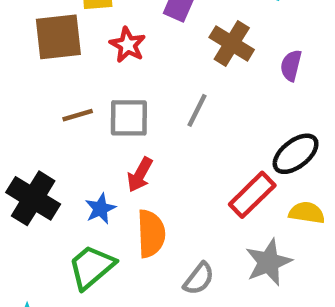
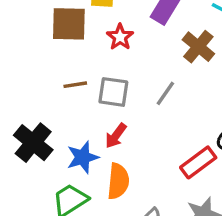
blue star: (100, 209) -> (83, 157), size x1.4

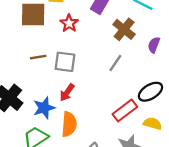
gray line: (165, 93) -> (115, 63), moved

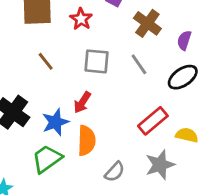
brown line: (38, 57) -> (46, 61), turned 63
gray square: (65, 62) -> (97, 61), moved
gray line: (115, 63) -> (139, 64), turned -66
black ellipse: (150, 92) -> (183, 77), moved

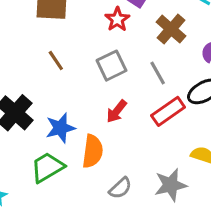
red star: (81, 19) -> (117, 19), moved
gray square: (97, 61) -> (111, 66), turned -36
red arrow: (82, 102) -> (117, 111), moved
red rectangle: (153, 121) -> (168, 111), moved

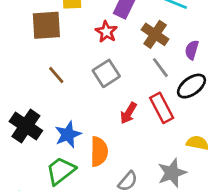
gray line: (158, 73) -> (160, 68), moved
red arrow: (117, 111) -> (128, 113), moved
red rectangle: (168, 111) -> (162, 108), turned -76

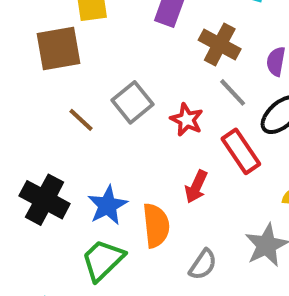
red star: (106, 32) -> (187, 120), moved
gray square: (106, 73) -> (132, 102), moved
red arrow: (128, 113) -> (196, 187), moved

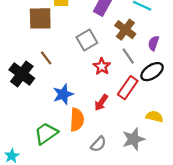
gray square: (132, 102) -> (87, 40), moved
red rectangle: (241, 151) -> (128, 88), turned 60
black cross: (45, 200) -> (22, 74), moved
blue star: (108, 205) -> (63, 94), moved

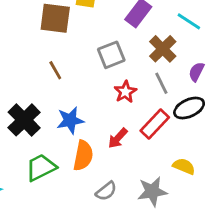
black cross: (22, 74) -> (24, 120), moved

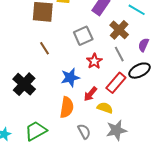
blue star: (70, 120) -> (70, 77), moved
yellow semicircle: (184, 166) -> (105, 108), moved
green trapezoid: (41, 167) -> (36, 131), moved
gray semicircle: (106, 191) -> (84, 131), turned -77

